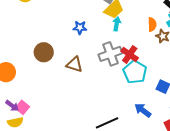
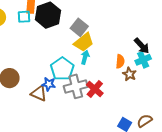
blue star: (80, 28) -> (49, 84), moved
cyan pentagon: (135, 72) -> (62, 69), moved

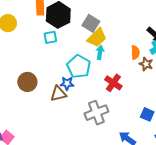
cyan square: (24, 17) -> (50, 37), moved
gray cross: (76, 86) -> (96, 113), moved
brown triangle: (39, 93) -> (58, 94), turned -30

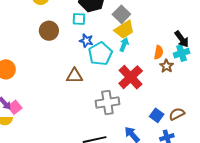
brown circle: (27, 82) -> (49, 31), moved
blue star: (67, 83) -> (86, 41), moved
red cross: (113, 83) -> (131, 77), size x1.4

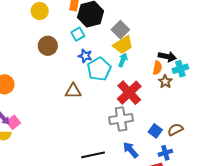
cyan square: (79, 19) -> (78, 34), turned -32
black arrow: (182, 39) -> (167, 57), moved, turned -42
gray cross: (107, 102) -> (121, 119), moved

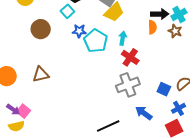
cyan arrow: (123, 60) -> (123, 38), moved
cyan cross: (180, 69) -> (179, 14), moved
brown star: (165, 82) -> (175, 31), moved
brown triangle: (73, 91) -> (41, 75), moved
red cross: (129, 93) -> (130, 57), size x0.7

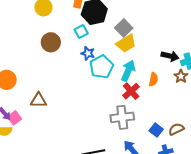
orange semicircle: (152, 27) -> (153, 79), moved
cyan arrow: (123, 38) -> (128, 71), size x1.5
brown triangle: (41, 75) -> (39, 100), moved

